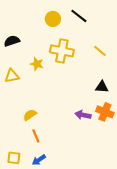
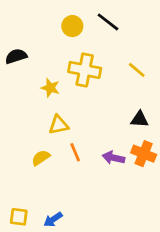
yellow triangle: (12, 76) -> (59, 125), moved
orange line: (36, 136) -> (75, 152), moved

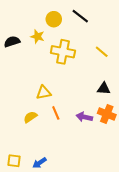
yellow star: (50, 88) -> (37, 37), moved

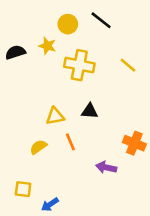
black triangle: (104, 88) -> (90, 111), moved
purple arrow: (84, 117) -> (106, 167), moved
yellow square: (14, 161) -> (23, 189), moved

